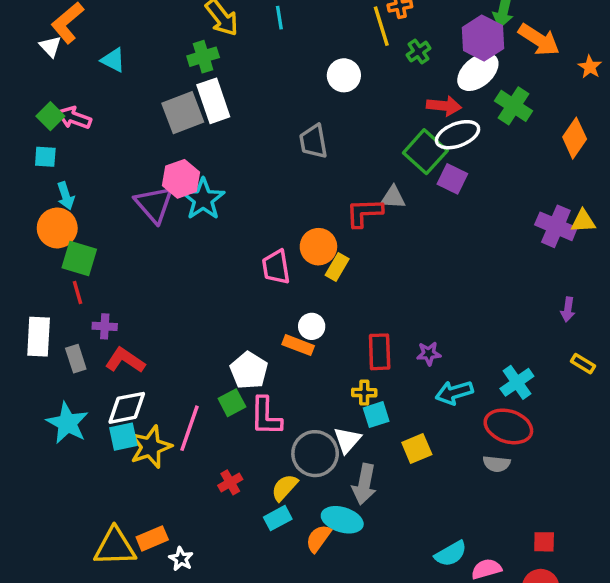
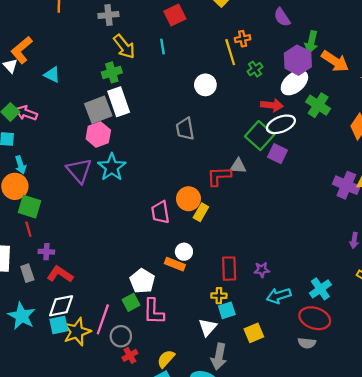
pink hexagon: (181, 179) -> (98, 134), moved
gray circle: (315, 454) -> (121, 336), moved, size x0.7

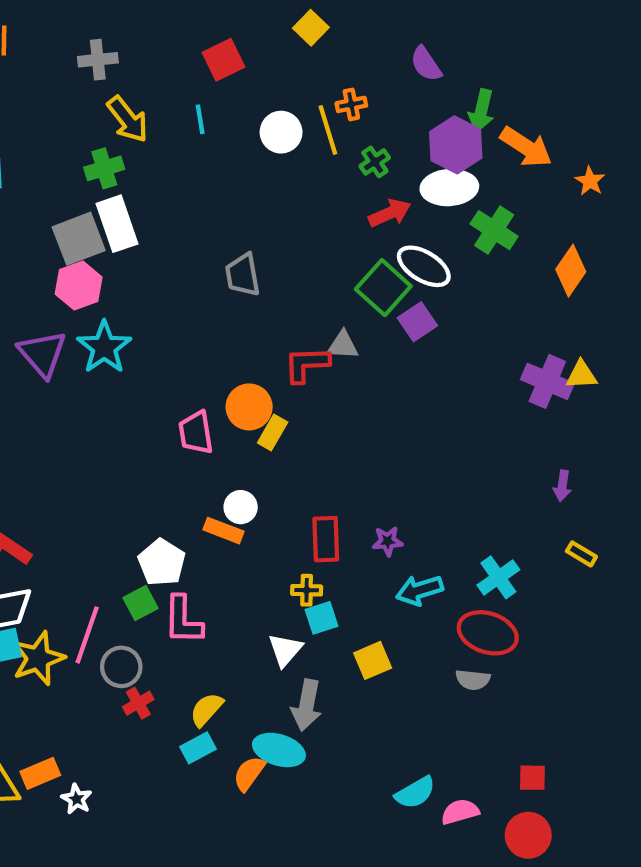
white ellipse: (294, 83) -> (449, 188), turned 36
white circle: (205, 85) -> (281, 132), moved
red arrow: (272, 105) -> (390, 213), moved, turned -30
white ellipse: (281, 124) -> (424, 266), turned 52
purple square: (278, 154) -> (417, 322), turned 30

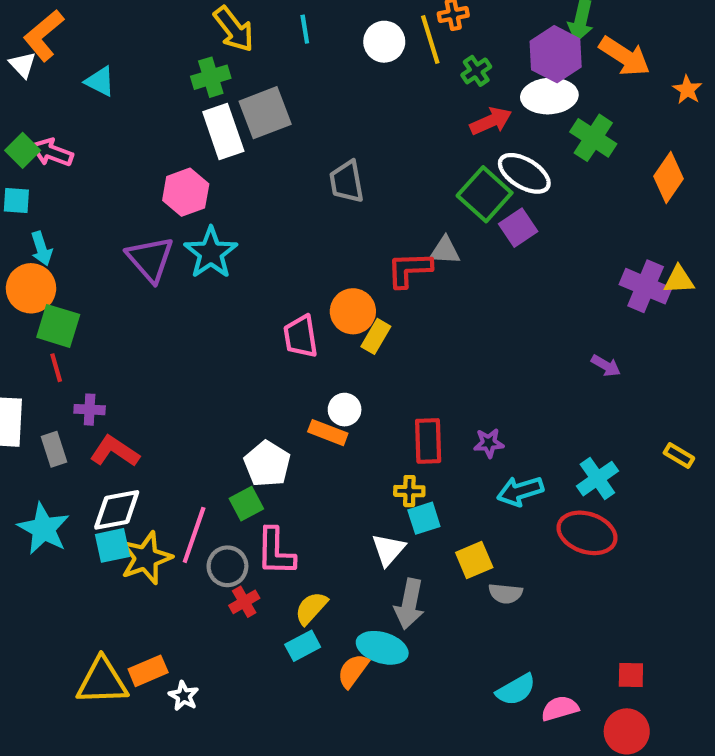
gray square: (79, 239) -> (265, 113), moved
purple arrow: (562, 486) -> (606, 366), moved, turned -68
pink L-shape: (183, 620) -> (276, 552), moved
gray semicircle: (473, 680) -> (505, 593), moved

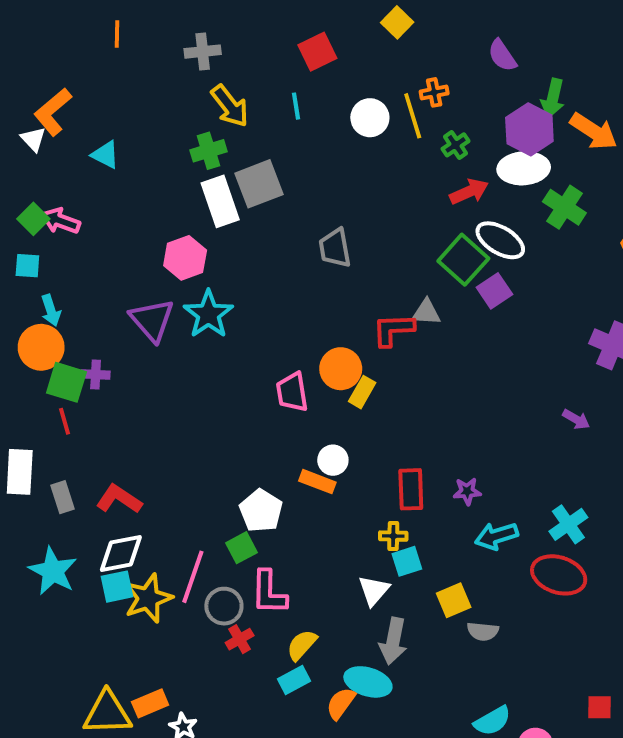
purple cross: (90, 410) -> (96, 375), moved

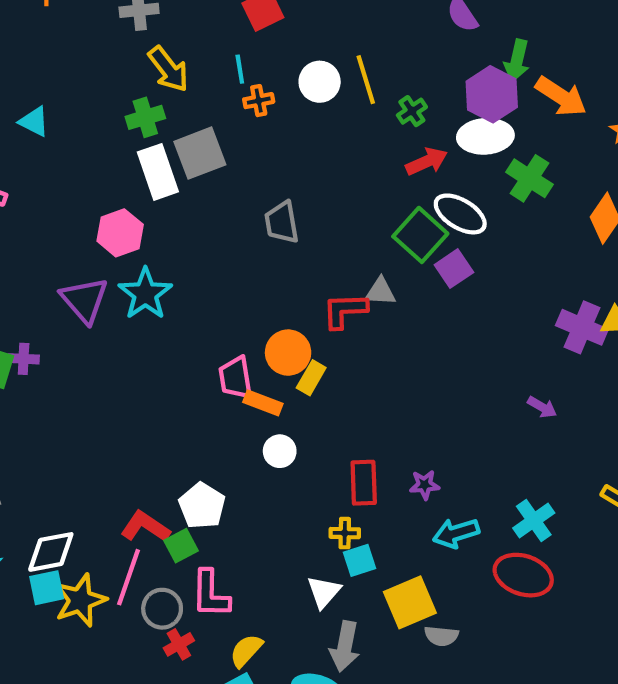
orange cross: (434, 92) -> (259, 101), moved
orange rectangle: (317, 482) -> (263, 403), moved
red L-shape: (119, 499) -> (145, 527), moved
yellow square: (454, 600) -> (410, 602), size x1.4

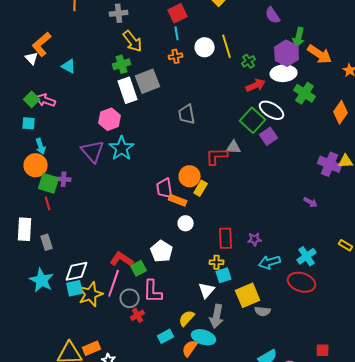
cyan line: (240, 69) -> (177, 33), moved
white pentagon: (202, 506) -> (162, 251), moved
yellow semicircle: (246, 651) -> (187, 318), moved

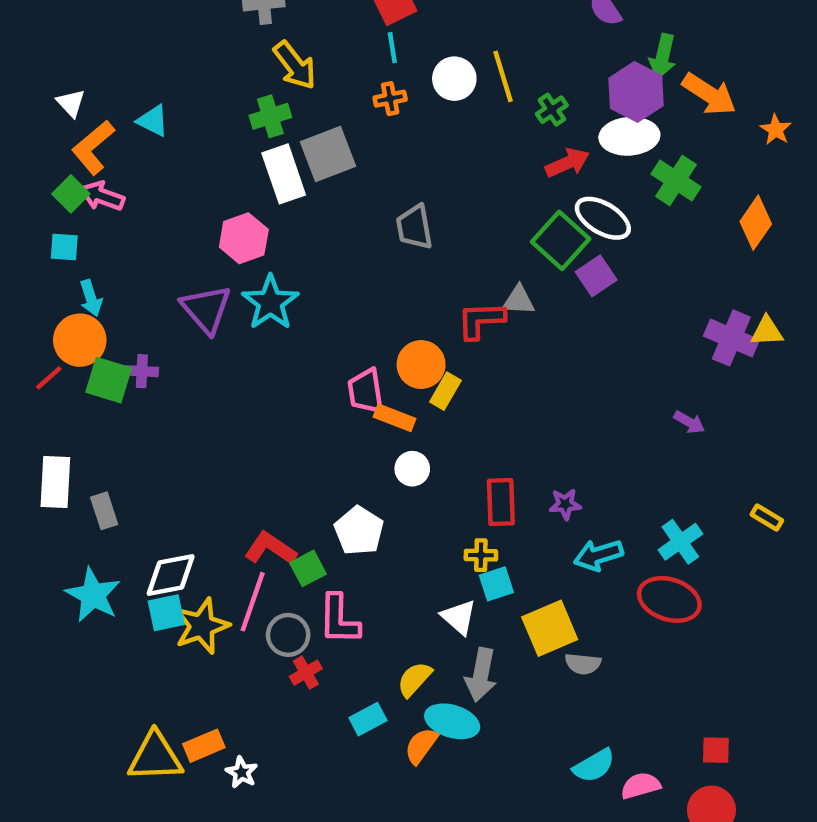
orange L-shape: (42, 44) -> (93, 147), moved
red line: (48, 203) -> (49, 378), moved, turned 64
white triangle: (207, 290) -> (459, 617), turned -30

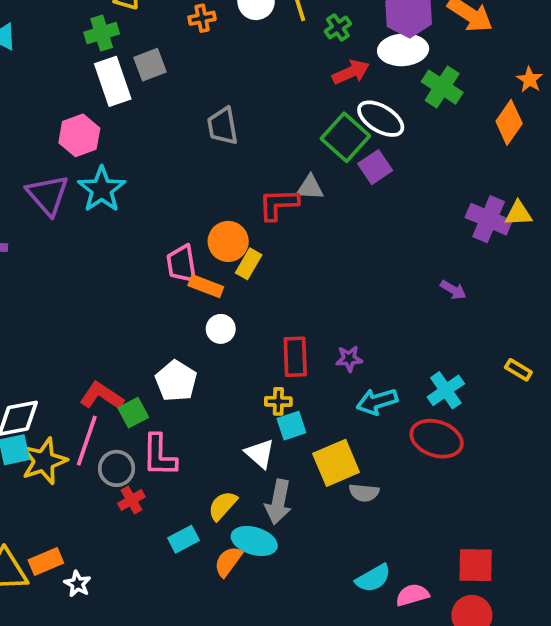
orange star: (776, 130) -> (530, 80), moved
gray square: (328, 154) -> (150, 65), size x0.7
red square: (716, 750) -> (476, 565), size x1.5

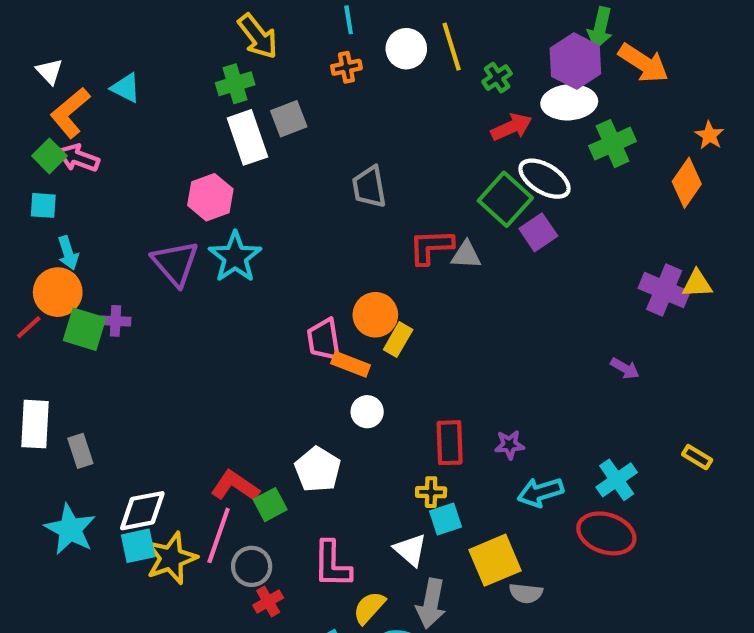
green cross: (442, 87) -> (613, 144), turned 33
red L-shape: (278, 204) -> (431, 247), moved
pink L-shape: (159, 455) -> (332, 564), moved

